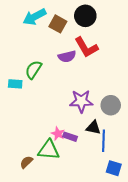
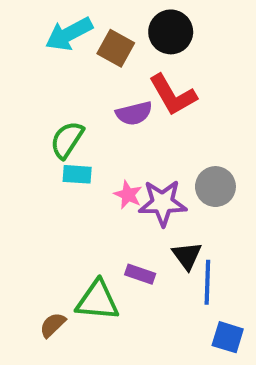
cyan rectangle: (15, 84) -> (77, 174), moved
gray circle: (111, 105) -> (215, 187), moved
black triangle: (93, 128) -> (187, 256), turned 42
pink star: (58, 134) -> (128, 195), moved

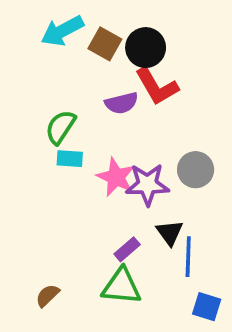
black circle: (171, 32) -> (146, 48), moved
pink star: (128, 195) -> (116, 177), size x1.5
purple rectangle: (140, 274) -> (127, 249), turned -60
green triangle: (97, 301) -> (122, 286), moved

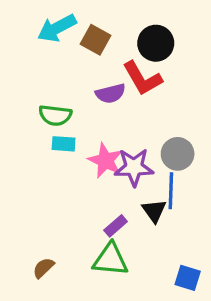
black circle: (146, 48) -> (156, 43), moved
green semicircle: (60, 127) -> (55, 115), turned -116
blue line: (188, 257) -> (171, 191), moved

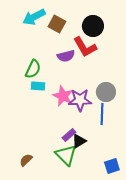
green semicircle: (55, 115) -> (33, 69), turned -72
black triangle: (154, 211) -> (79, 141), moved, turned 35
green triangle: (110, 259) -> (66, 155), turned 40
blue square: (188, 278) -> (112, 166), turned -35

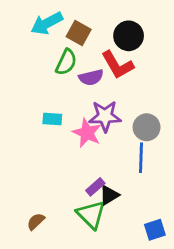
green semicircle: (33, 69) -> (66, 62), moved
purple star: (80, 100) -> (105, 116), moved

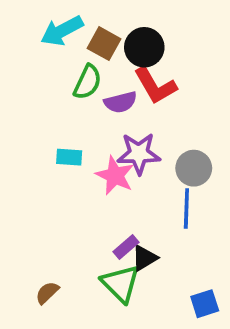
black circle: (129, 36) -> (144, 47), moved

